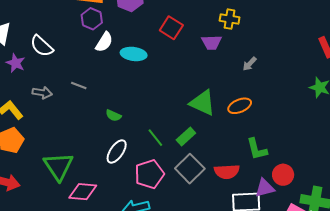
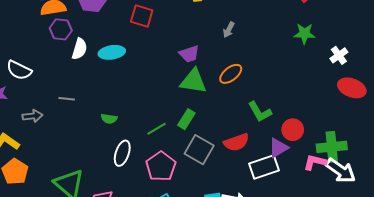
purple trapezoid: (211, 42) -> (189, 54), moved
green line: (155, 138) -> (157, 129), turned -66

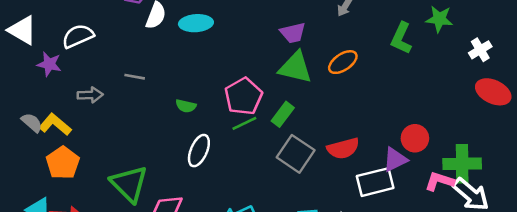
white semicircle: (19, 70) -> (78, 36), turned 125
green L-shape: (260, 112) -> (401, 38), moved, turned 50
pink pentagon: (161, 166) -> (243, 96), moved

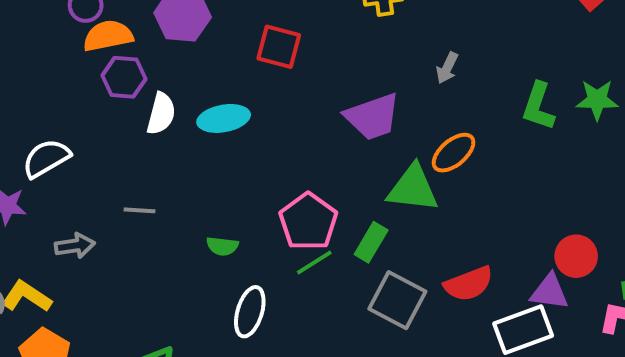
green star: (439, 19) -> (597, 100), moved
purple trapezoid: (293, 33) -> (373, 117), size x1.4
green triangle: (295, 68) -> (413, 188), moved
purple triangle: (395, 160) -> (549, 292), turned 40

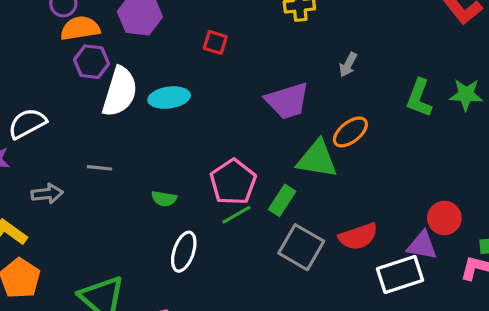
red square: (279, 47) -> (215, 42), size x0.7
white semicircle: (161, 114) -> (120, 92), size x1.5

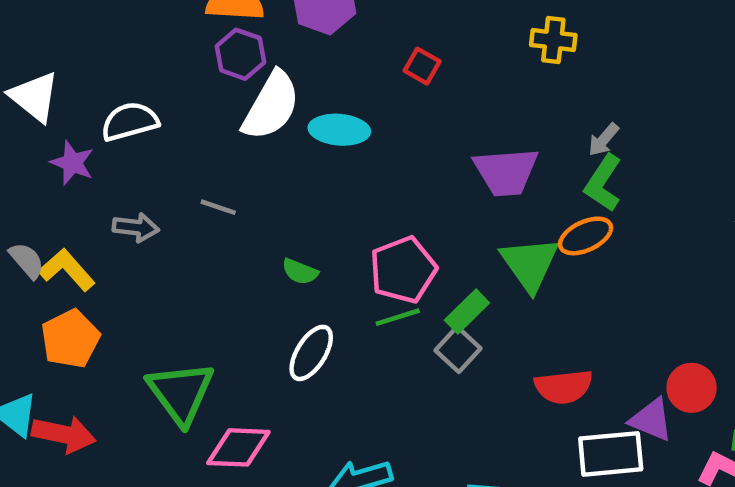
green L-shape: (419, 98) -> (603, 183), moved
green triangle: (317, 159) -> (530, 264), turned 33
gray square: (301, 247) -> (458, 349), moved, size x0.7

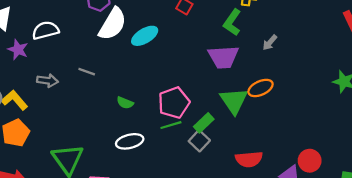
cyan ellipse: (339, 130) -> (145, 36), turned -36
green L-shape: (603, 183) -> (232, 22), moved
white ellipse: (311, 353) -> (130, 141), turned 44

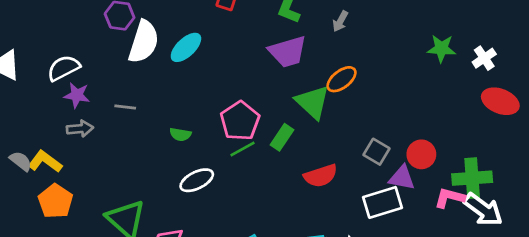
purple star: (18, 50) -> (77, 95), moved
gray square: (199, 141) -> (377, 152), moved
red semicircle: (249, 159) -> (321, 176), moved

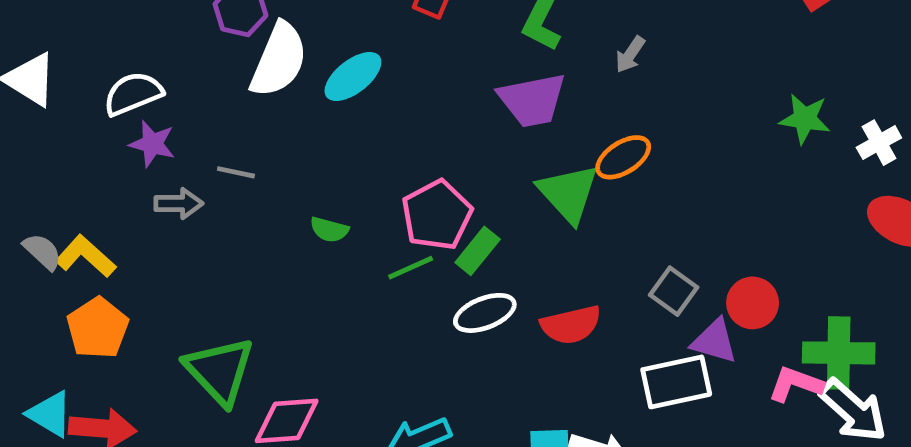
gray arrow: (80, 129) -> (179, 204), moved
green rectangle: (282, 137) -> (478, 251), moved
green line: (243, 149) -> (411, 268), moved
white ellipse: (197, 180) -> (485, 313), moved

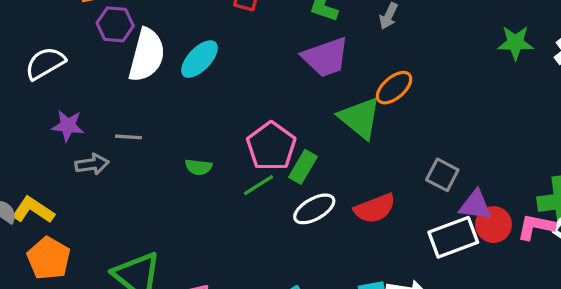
white semicircle: (133, 94) -> (45, 63), moved
red circle: (753, 303) -> (493, 225), moved

